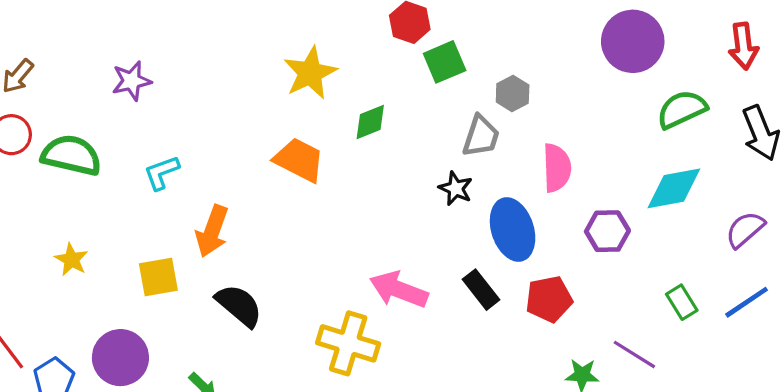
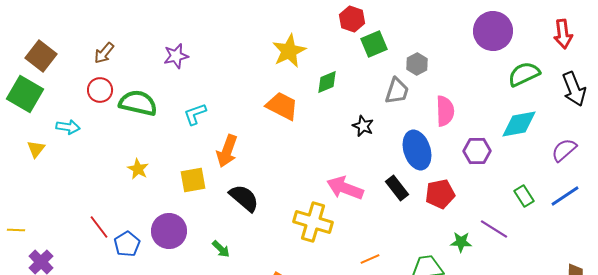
black star: (456, 188) -> (363, 126), moved

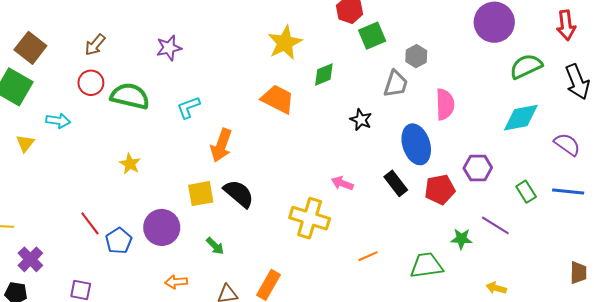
purple semicircle: (564, 150) -> (567, 144), turned 76
purple hexagon: (477, 151) -> (478, 168), moved
yellow square: (193, 180) -> (201, 194), moved
pink arrow: (345, 188) -> (342, 183), size x0.6
blue line: (565, 196) -> (568, 192), turned 40

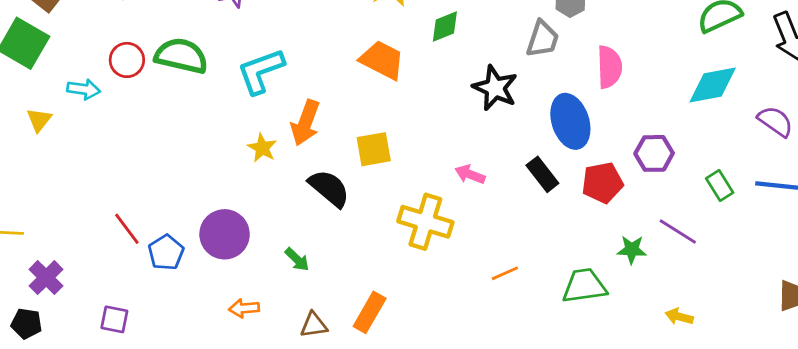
red circle: (91, 83) -> (127, 60), moved
cyan L-shape: (188, 107) -> (261, 71), size x1.5
black star: (361, 120) -> (495, 88), size x1.5
yellow star: (130, 164) -> (262, 148), moved
yellow square: (201, 194) -> (374, 149), moved

